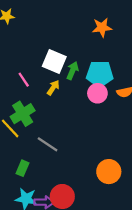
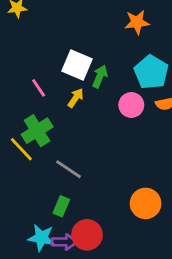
cyan pentagon: (100, 74) -> (151, 72), moved, turned 30
green rectangle: (23, 168) -> (61, 206), moved

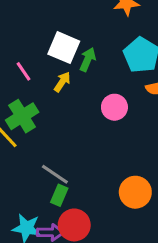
pink circle: (131, 105) -> (114, 107), moved
gray line: (68, 169) -> (55, 174), moved
green rectangle: (61, 206) -> (59, 195), moved

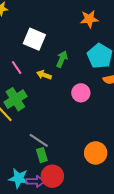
white square: (64, 48) -> (34, 39), moved
yellow arrow: (62, 82) -> (44, 75), turned -104
green rectangle: (59, 195) -> (42, 155), turned -40

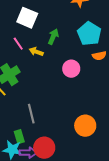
pink line: (17, 68) -> (18, 44), moved
gray line: (39, 140) -> (31, 114), turned 42
green rectangle: (42, 155) -> (19, 137), moved

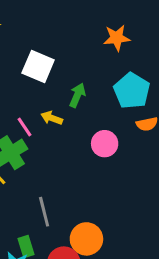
pink line: (18, 44) -> (24, 127), moved
orange circle: (85, 126) -> (86, 239), moved

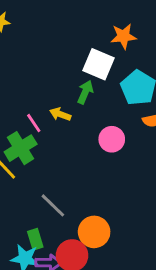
white square: (38, 67) -> (98, 64), moved
gray line: (44, 212) -> (53, 205), turned -32

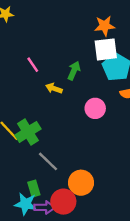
white square: (98, 64) -> (106, 49), moved, turned -30
pink line: (34, 123) -> (33, 65), moved
green cross: (21, 148) -> (28, 132), moved

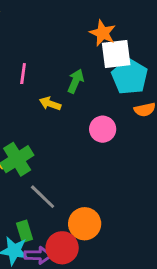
orange star: (105, 26) -> (103, 33), moved, turned 30
pink line: (33, 65) -> (23, 74), turned 42

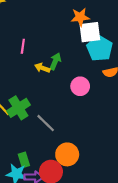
orange star: (103, 33) -> (80, 17), turned -30
green arrow: (76, 81) -> (55, 61), moved
gray line: (43, 197) -> (46, 123), moved

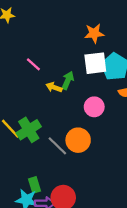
white square: (90, 32) -> (95, 63), moved
pink line: (23, 46) -> (33, 64), turned -56
orange circle: (67, 154) -> (78, 140), moved

